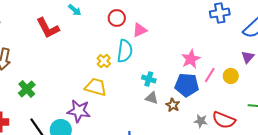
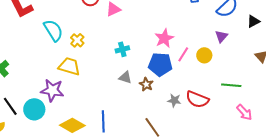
cyan semicircle: (125, 51) -> (53, 30), moved, turned -40
cyan cross: (149, 79) -> (122, 49), moved, turned -32

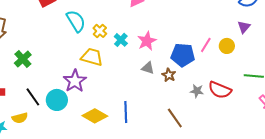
pink star: (164, 38) -> (147, 41), moved
cyan cross: (122, 49) -> (121, 40), moved, turned -32
purple star: (52, 90) -> (75, 81), turned 30

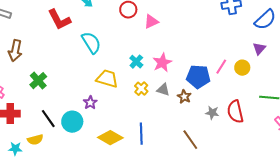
yellow cross: (100, 31) -> (141, 89), moved
purple star: (75, 81) -> (90, 103), size x0.6
red semicircle: (220, 90) -> (235, 112), turned 55

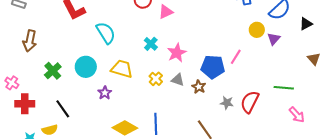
cyan cross: (136, 62) -> (151, 44), moved
yellow circle: (242, 68) -> (257, 30), moved
red semicircle: (235, 112) -> (250, 102), turned 40
cyan circle: (72, 122) -> (86, 67), moved

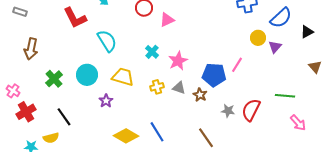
yellow cross: (156, 79) -> (157, 87), turned 32
red cross: (25, 104) -> (26, 112), turned -30
blue line: (156, 124) -> (157, 132), turned -30

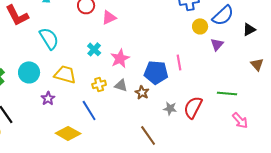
yellow circle: (258, 38) -> (200, 26), moved
pink line: (237, 65) -> (179, 62), turned -42
blue line: (157, 132) -> (89, 110), moved

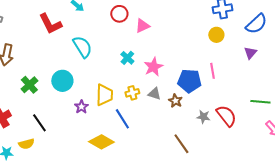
yellow circle: (200, 26) -> (216, 35), moved
yellow trapezoid: (65, 74) -> (104, 95), moved, turned 75
red semicircle: (193, 107) -> (226, 116), turned 115

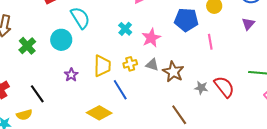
cyan circle: (62, 81) -> (61, 40), moved
blue pentagon: (189, 81) -> (186, 20), moved
green cross: (29, 85) -> (27, 46), moved
brown star: (175, 101) -> (173, 72), size x1.5
purple star: (81, 107) -> (71, 75), moved

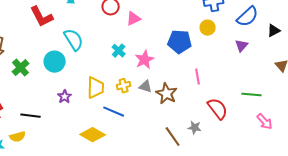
pink line: (210, 42) -> (198, 77), moved
gray star: (201, 88) -> (195, 128), moved
blue line: (120, 90) -> (114, 112), turned -35
black line: (37, 94) -> (31, 116), turned -48

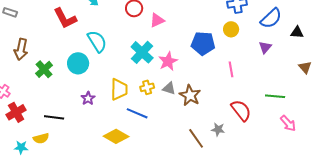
black triangle: (274, 31) -> (297, 32), turned 32
cyan cross: (119, 51) -> (142, 52), size x1.6
pink line: (198, 77) -> (231, 69), moved

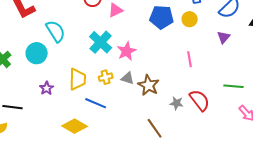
blue pentagon: (203, 43) -> (162, 17), moved
gray star: (218, 129) -> (177, 103), moved

